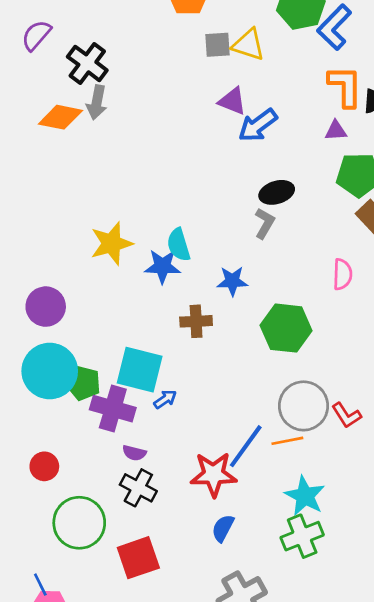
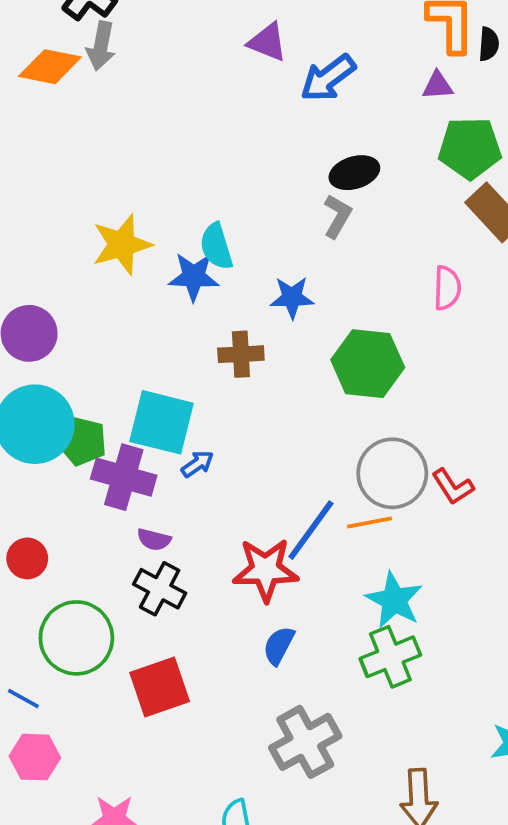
purple triangle: (232, 101) -> (267, 42), moved
blue line: (40, 585) -> (23, 698), moved, turned -35

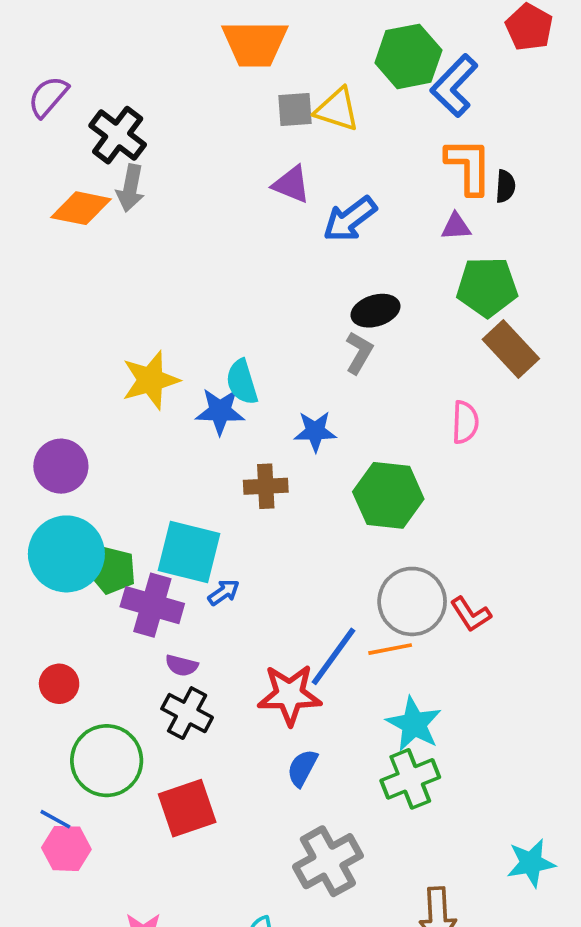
pink hexagon: (35, 757) -> (66, 848), moved

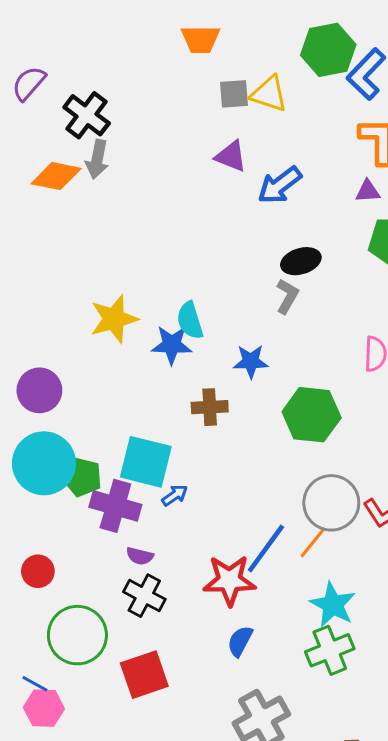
orange trapezoid: (255, 44) -> (201, 39), size x0.7
orange line: (390, 649) -> (313, 542), turned -40

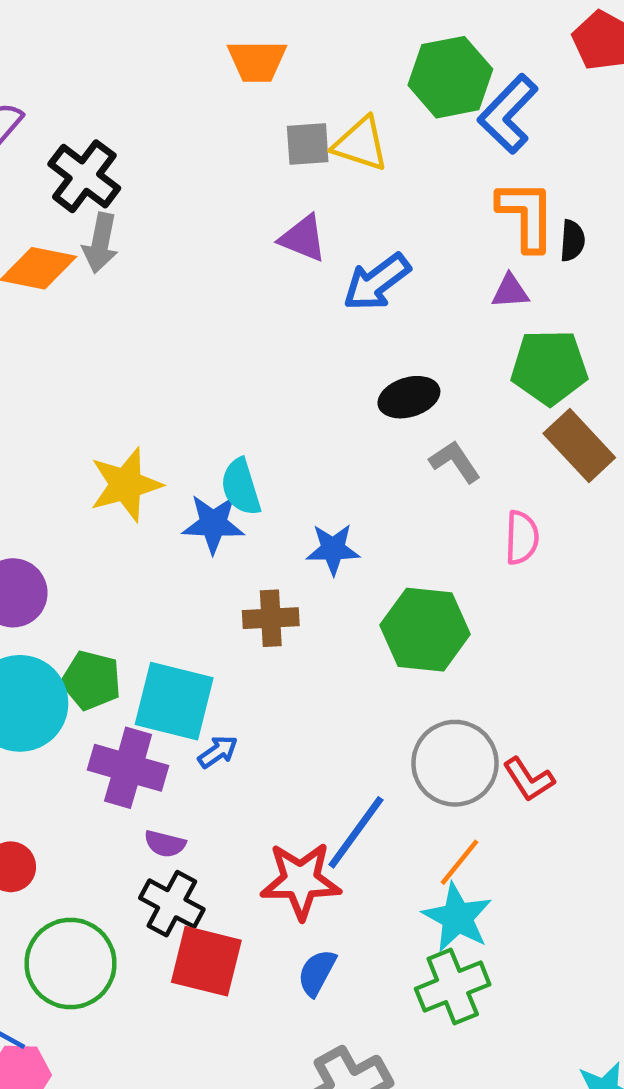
gray L-shape: (287, 296) -> (455, 462), moved, turned -64
green pentagon: (82, 477) -> (91, 680), moved
orange line: (313, 542) -> (460, 862), moved
red square: (144, 675) -> (206, 961), moved, turned 33

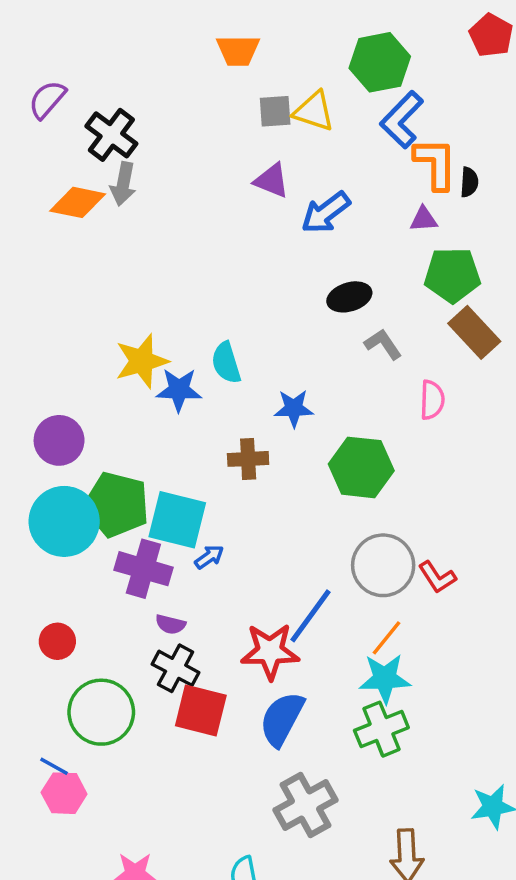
blue L-shape: (508, 114) -> (402, 120), moved
blue star: (213, 524) -> (179, 390), moved
green pentagon: (91, 680) -> (116, 505), size x1.5
cyan star: (457, 917) -> (385, 678), turned -30
blue semicircle: (317, 973) -> (282, 719), size x1.6

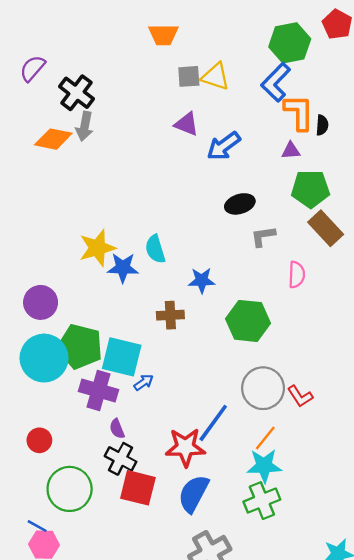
green hexagon: (380, 62) -> (290, 43), moved
gray L-shape: (383, 344) -> (263, 236), turned -64
purple semicircle: (170, 624) -> (117, 429), turned 54

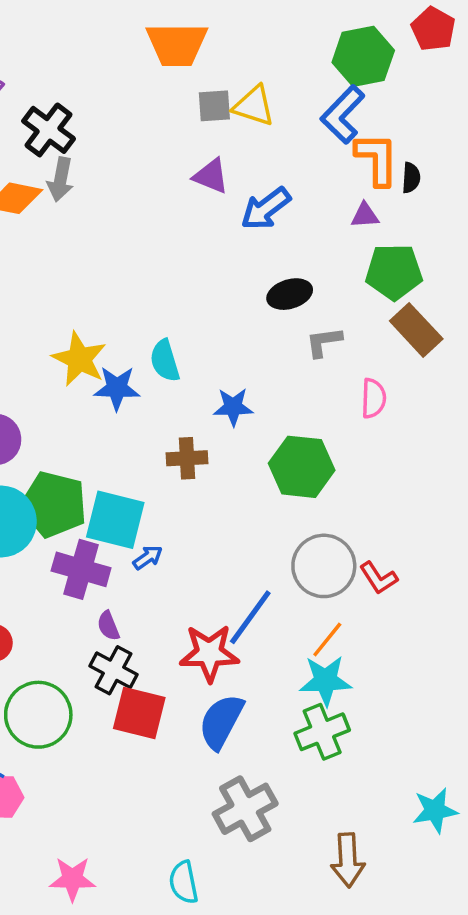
orange trapezoid: (163, 35) -> (177, 44), size x1.4
yellow star: (97, 248) -> (79, 359), turned -30

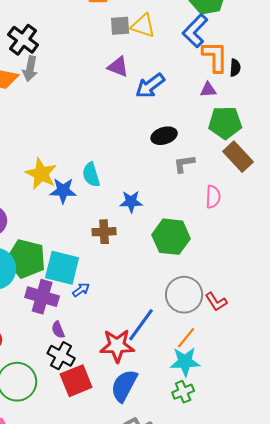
red square: (139, 713) -> (76, 381), turned -36
green cross: (322, 732) -> (183, 392), size x0.7

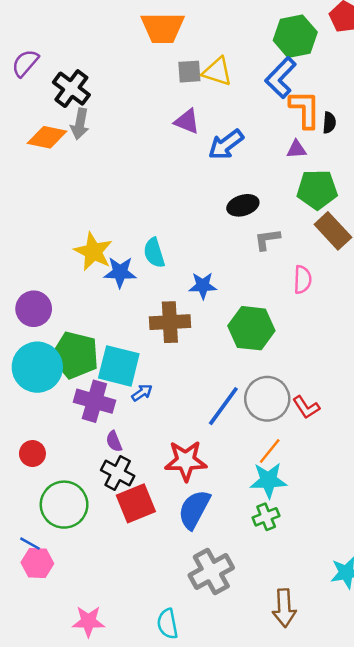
brown cross: (104, 232) -> (170, 322), size x1.4
blue line: (141, 325) -> (223, 406), moved

